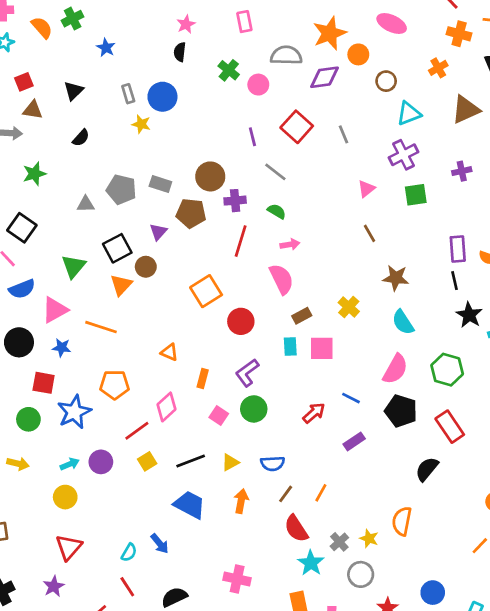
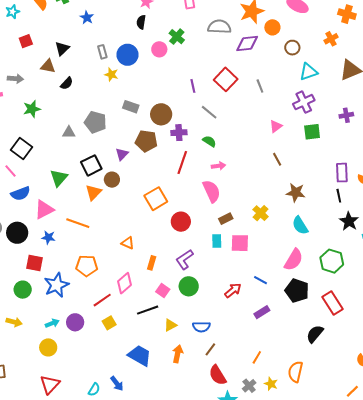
pink circle: (258, 85) -> (159, 49), moved
brown triangle: (33, 110) -> (48, 66), moved
gray rectangle: (160, 184) -> (131, 107), moved
black line: (191, 461) -> (148, 310), moved
orange line: (321, 493) -> (257, 357), moved

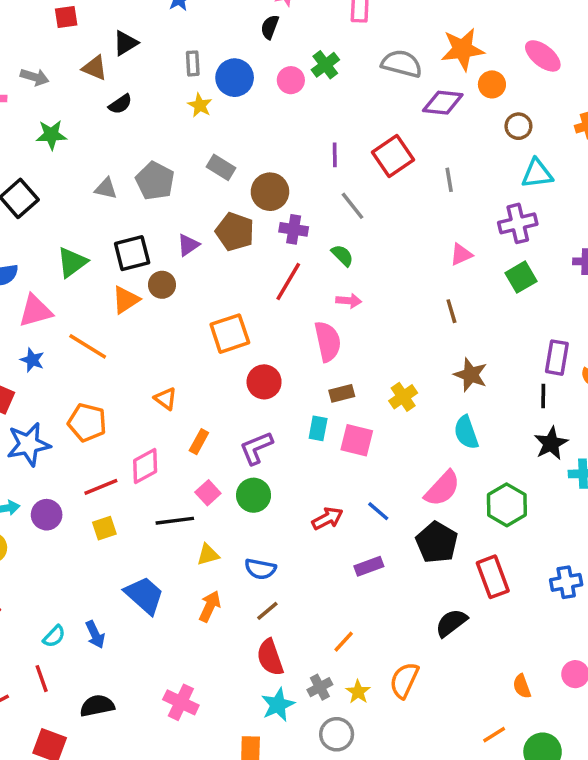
green square: (312, 132) -> (521, 277), turned -36

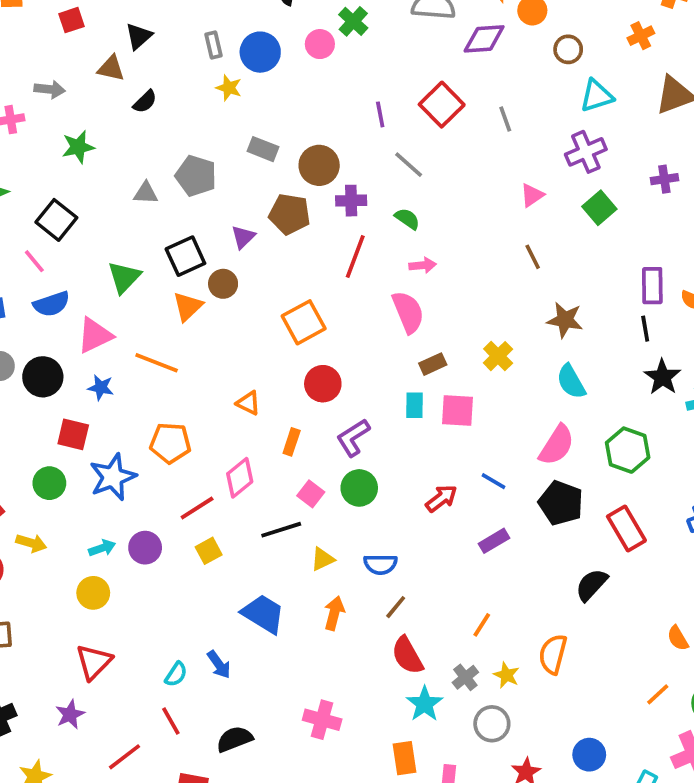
red circle: (264, 382) -> (323, 384), moved

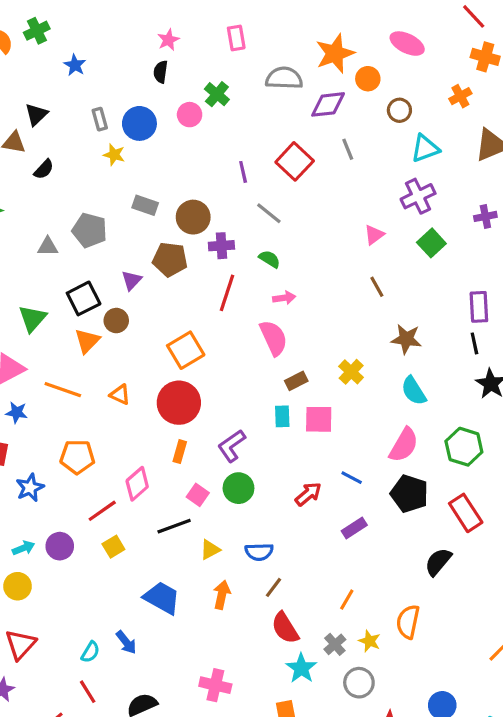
gray line: (505, 119) -> (348, 149), moved
red circle: (323, 384) -> (179, 403), moved, size x1.4
orange triangle: (248, 403) -> (120, 395), moved
blue star: (113, 477) -> (30, 488), size x0.7

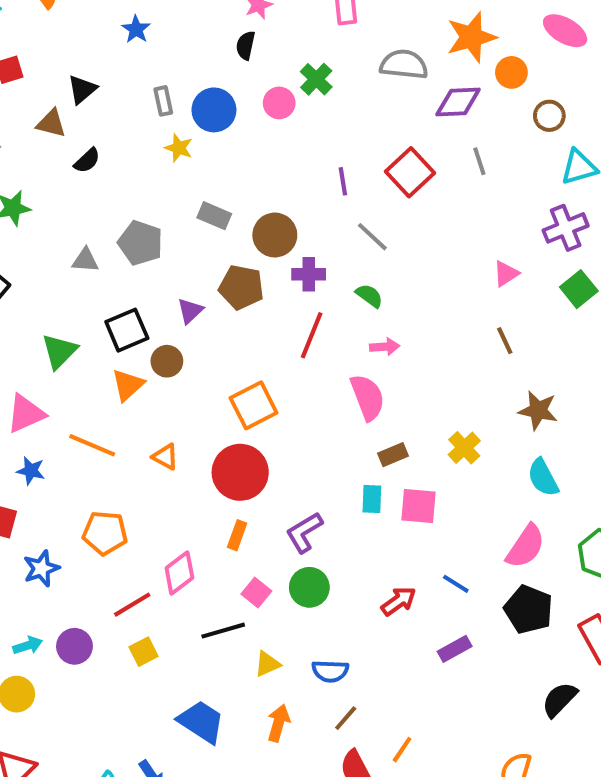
orange line: (347, 600) -> (402, 750), moved

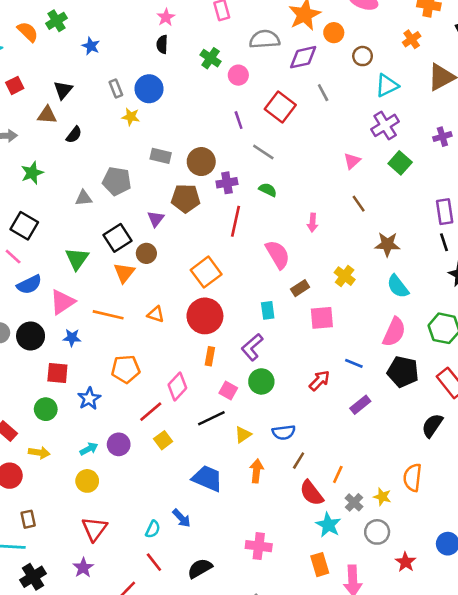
pink circle: (279, 103) -> (238, 75), moved
pink arrow: (385, 347) -> (313, 223), moved, turned 108
cyan rectangle: (372, 499) -> (268, 310), moved

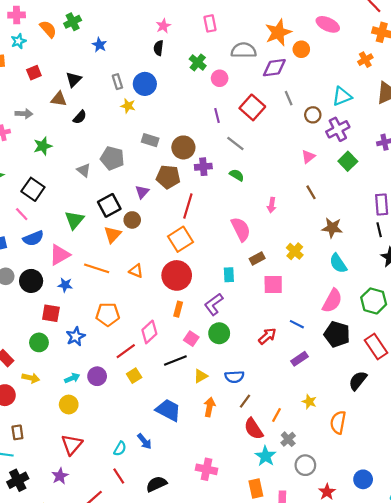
brown circle: (363, 56) -> (313, 115), moved
gray triangle: (84, 198) -> (84, 170), turned 40
red line: (235, 221) -> (188, 206), moved
yellow star: (382, 497) -> (309, 402), moved

